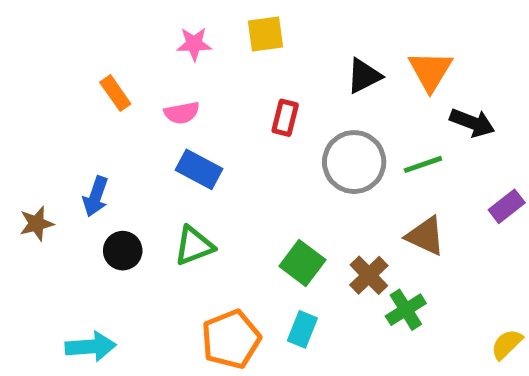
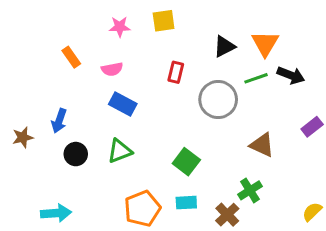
green line: (423, 164) -> (256, 78), moved
brown cross: (369, 275) -> (227, 215), moved
cyan rectangle: (302, 329) -> (186, 203), turned 65

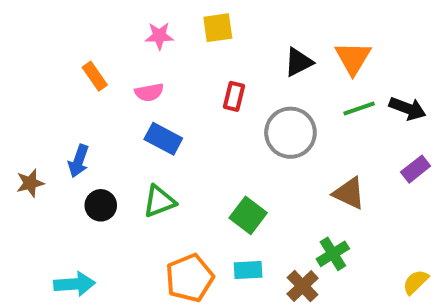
black arrow: (291, 75) -> (408, 108), moved
green line: (256, 78) -> (359, 108), moved

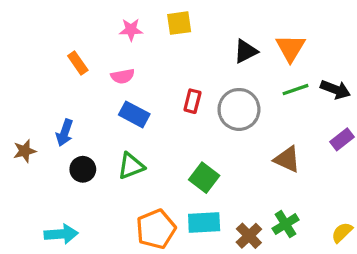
red rectangle: (234, 96) -> (192, 101), moved
green cross: (333, 254) -> (286, 224), moved
cyan rectangle: (248, 270) -> (204, 222), size x1.4

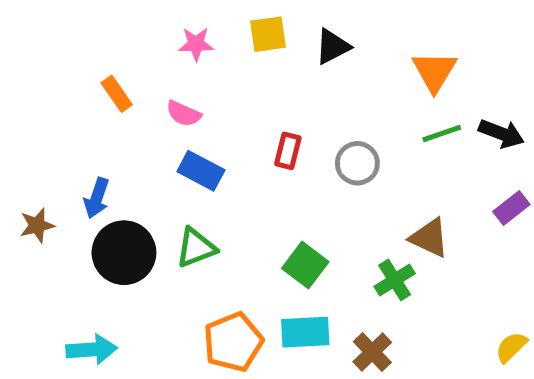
black triangle: (246, 51) -> (333, 47), moved
pink semicircle: (123, 76) -> (184, 114), turned 35
gray circle: (239, 109) -> (357, 163), size x0.7
black circle: (83, 169) -> (124, 253), size x1.6
green cross: (286, 224) -> (395, 280), moved

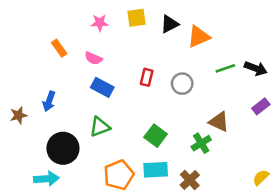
orange triangle: (434, 71) -> (199, 37), moved, turned 35
black circle: (124, 253) -> (63, 148), moved

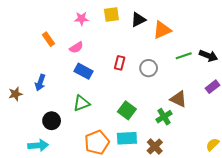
pink semicircle: (93, 58) -> (76, 47), turned -56
black circle: (63, 148) -> (52, 121), size x0.7

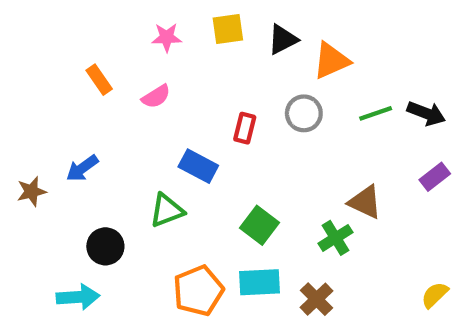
gray circle: (149, 68) -> (304, 113), moved
blue rectangle: (84, 71) -> (198, 166), moved
blue arrow: (40, 83) -> (82, 168), turned 35

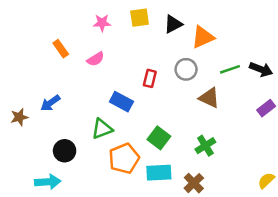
brown triangle: (365, 202) -> (209, 98), moved
orange pentagon: (198, 291) -> (124, 159), moved

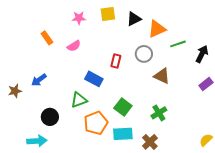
green line: (230, 69) -> (178, 44), moved
black arrow: (261, 69) -> (202, 54), turned -84

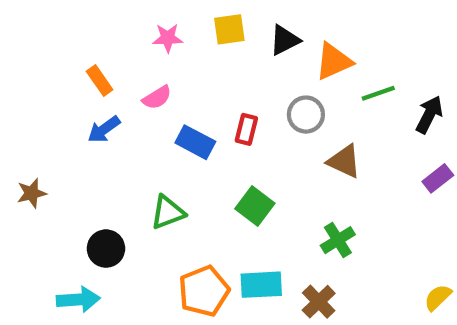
blue rectangle: (94, 79) -> (195, 142), moved
blue arrow: (39, 80) -> (104, 129), moved
green square: (123, 107) -> (255, 206), moved
orange pentagon: (96, 123) -> (204, 291), moved

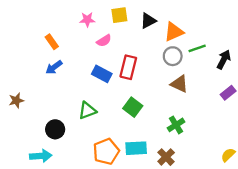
pink semicircle: (157, 97) -> (104, 41), moved
gray circle: (306, 115) -> (173, 56), moved
red rectangle: (246, 129) -> (128, 67), size x1.5

